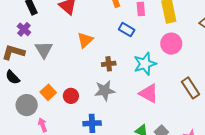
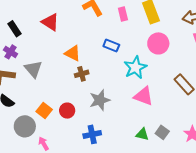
blue rectangle: (127, 30) -> (111, 46), moved
orange triangle: (85, 40) -> (73, 53), turned -42
brown cross: (109, 64) -> (82, 74), moved

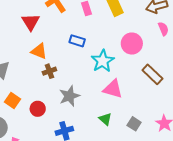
red triangle: (50, 22) -> (31, 22), moved, turned 30
pink circle: (158, 43) -> (132, 44), moved
orange square: (44, 111) -> (13, 101), moved
green triangle: (142, 134) -> (105, 119), moved, turned 32

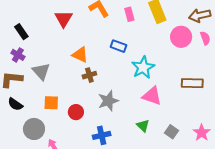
red triangle: (31, 22) -> (64, 19), moved
pink circle: (132, 44) -> (181, 37), moved
brown rectangle: (152, 74) -> (192, 83), turned -45
orange square: (13, 101) -> (51, 103), turned -35

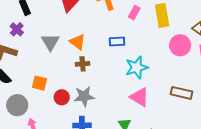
pink rectangle: (129, 14) -> (134, 13), turned 32
blue rectangle: (119, 46) -> (117, 41), turned -35
gray triangle: (41, 71) -> (50, 42), moved
gray star: (108, 101) -> (84, 96), moved

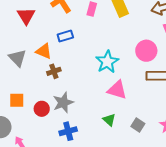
blue rectangle: (117, 41) -> (65, 36), moved
pink circle: (180, 45) -> (146, 51), moved

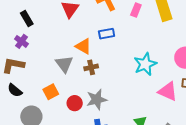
gray triangle: (17, 58) -> (64, 64), moved
pink triangle: (117, 90) -> (168, 91), moved
orange square: (17, 100) -> (51, 92), turned -35

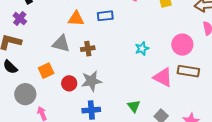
orange triangle: (83, 46) -> (76, 19), moved, turned -30
gray triangle: (64, 64) -> (61, 44), turned -42
cyan star: (145, 64) -> (142, 49), size x0.6

